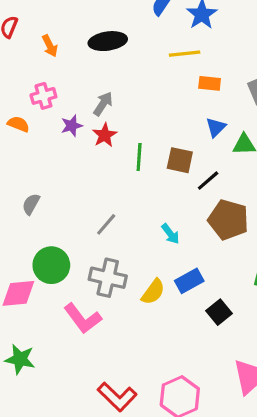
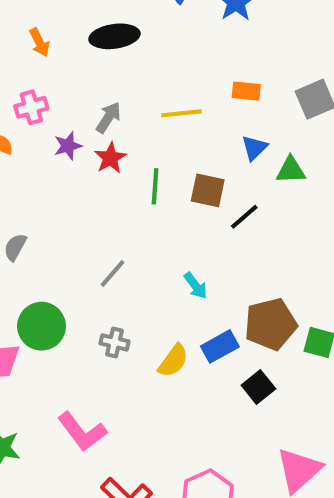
yellow line: (185, 54) -> (181, 113), moved
brown pentagon: (228, 220) -> (271, 324), moved, turned -30
gray cross: (108, 278) -> (114, 342), size x0.6
pink L-shape: (83, 318) -> (82, 432), moved

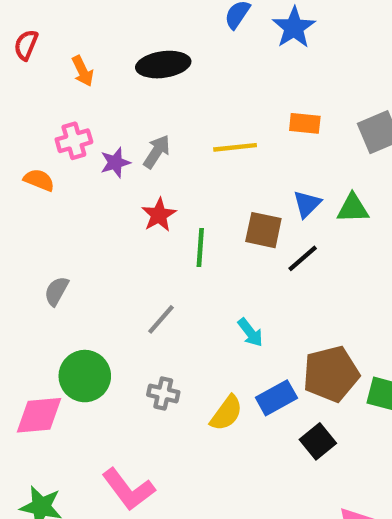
purple star: (68, 146) -> (115, 163), moved
blue triangle: (254, 148) -> (307, 204), moved
red star: (110, 158) -> (159, 215), moved
green line: (155, 186) -> (200, 248), moved

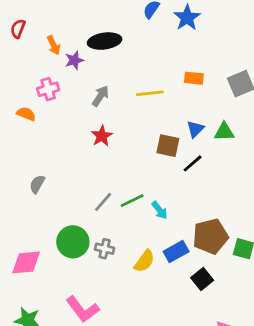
purple star: (115, 163) -> (74, 60), moved
green line: (200, 248) -> (132, 201), moved, turned 60
green circle: (85, 376) -> (73, 242), moved

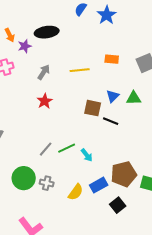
black line: (193, 163) -> (111, 121), turned 63

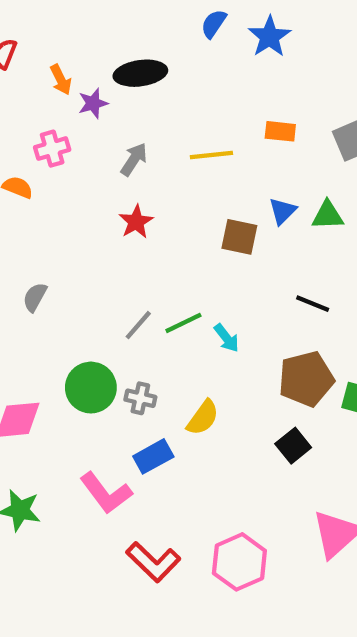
black line: (111, 121) -> (313, 304), moved
blue rectangle: (99, 185) -> (153, 456), moved

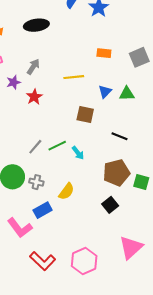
purple star: (93, 103) -> (13, 82), moved
yellow line: (211, 155) -> (74, 77), moved
brown square: (239, 237) -> (85, 114), moved

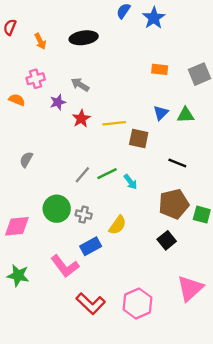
gray arrow: (33, 67) -> (80, 85), turned -91
yellow line: (74, 77) -> (114, 123), moved

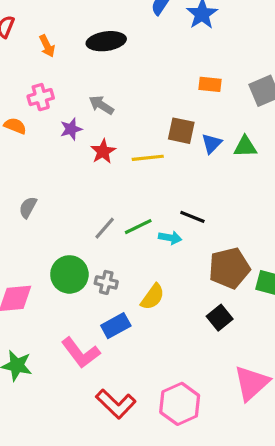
brown square: (139, 138) -> (181, 131), moved
black line: (177, 163) -> (192, 217), moved
cyan arrow: (130, 182) -> (170, 238), turned -42

